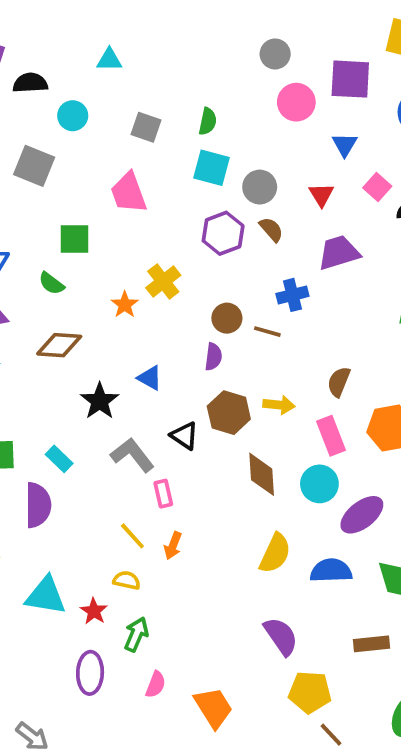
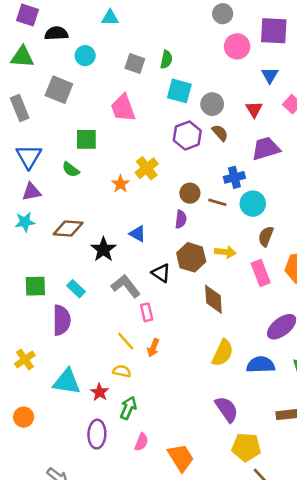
green semicircle: (208, 121) -> (166, 60), moved
brown diamond: (59, 345) -> (68, 228), moved
cyan circle: (319, 484) -> (253, 204), moved

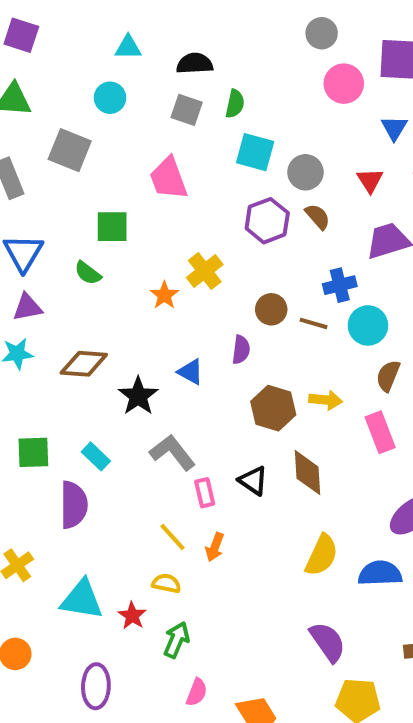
cyan triangle: (110, 18) -> (128, 47), moved
black semicircle: (56, 33) -> (195, 63), moved
purple semicircle: (181, 219) -> (241, 350), moved
black triangle: (161, 273) -> (253, 481), moved
purple ellipse: (97, 434) -> (96, 686), moved

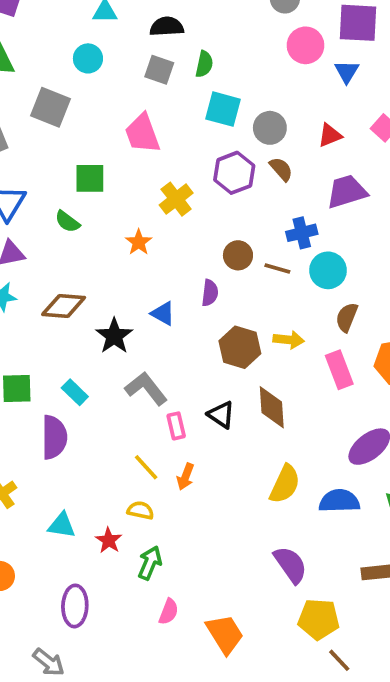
blue triangle: (394, 128) -> (347, 72), moved
red triangle: (370, 180) -> (330, 135), turned 40
yellow cross: (205, 271) -> (176, 199), moved
cyan triangle: (82, 600) -> (62, 525), size x0.7

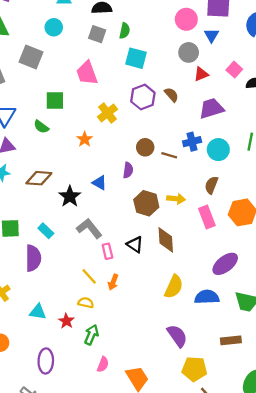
gray circle: (270, 128) -> (189, 52), moved
blue cross: (302, 233) -> (192, 142), moved
cyan circle: (328, 270) -> (218, 150), moved

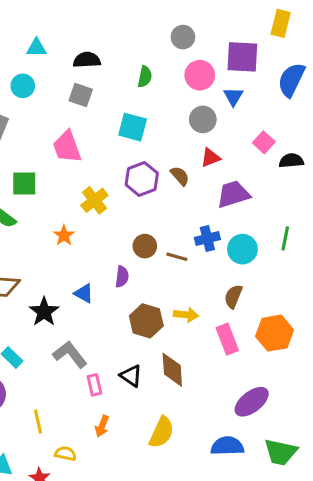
green semicircle: (125, 31) -> (145, 77), moved
red triangle: (201, 74) -> (210, 158), moved
yellow line: (89, 276) -> (38, 422), moved, turned 30
yellow semicircle: (174, 287) -> (162, 432), moved

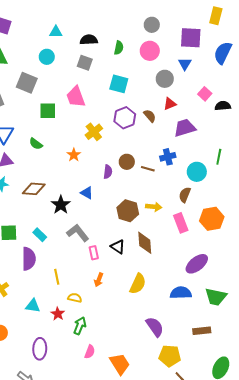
pink circle: (200, 75) -> (150, 51), moved
green semicircle: (145, 77) -> (119, 48), moved
green square: (24, 184) -> (48, 111), moved
cyan circle: (242, 249) -> (197, 172), moved
purple semicircle: (122, 277) -> (108, 172), moved

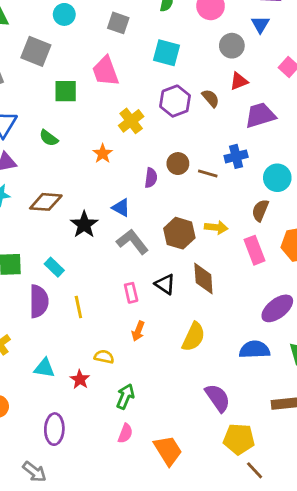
gray L-shape: (78, 233) -> (132, 242), moved
yellow line: (57, 277) -> (78, 307), moved
green arrow: (80, 326) -> (125, 396), moved

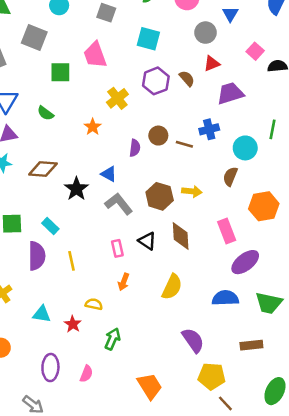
pink rectangle: (255, 250) -> (227, 231), moved
pink semicircle: (125, 433) -> (86, 374), moved

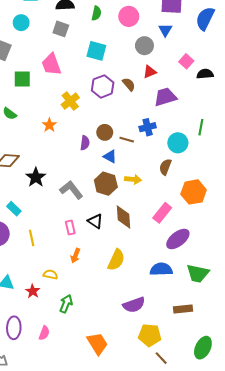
blue triangle: (109, 174) -> (110, 156), moved
pink rectangle: (227, 231) -> (162, 213), turned 60
purple semicircle: (193, 340) -> (134, 305), turned 105

